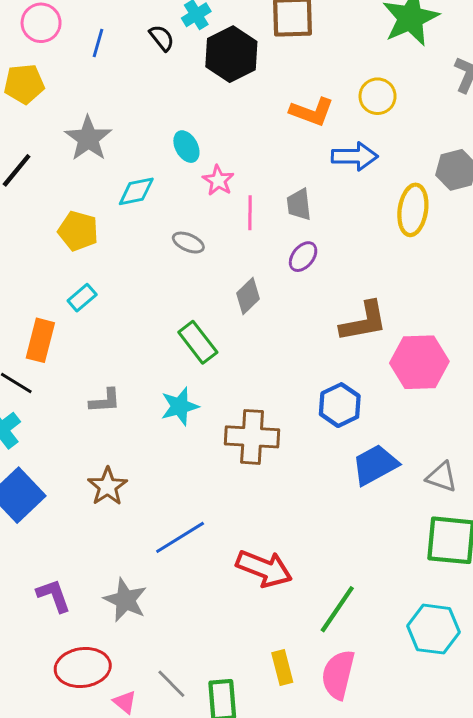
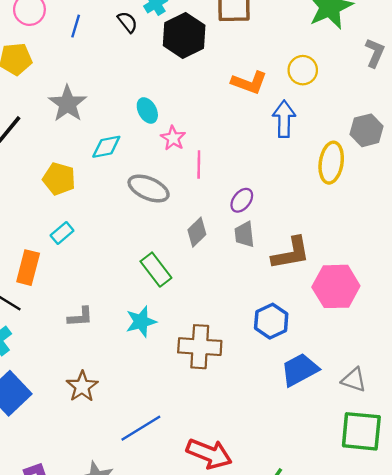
blue arrow: (355, 156) -> (284, 119), turned -90
gray trapezoid: (299, 204) -> (244, 234), moved
gray ellipse: (188, 243) -> (149, 188), size x1.6

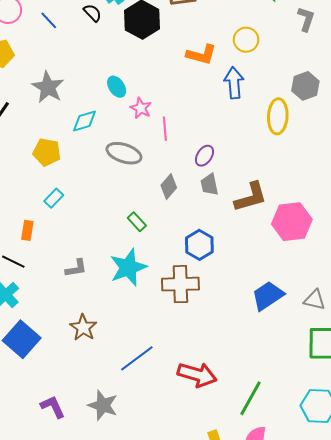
blue line: (76, 26) -> (49, 20), turned -54
orange rectangle: (28, 268) -> (27, 230), size x0.7
green rectangle: (156, 270) -> (137, 222), size x0.7
blue hexagon: (271, 321) -> (199, 245), moved
cyan star: (141, 322) -> (128, 267), size x1.4

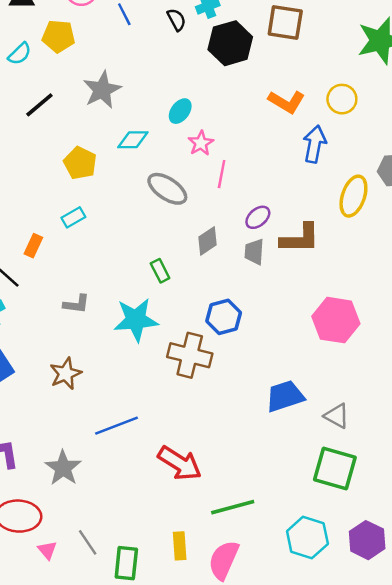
cyan ellipse: (117, 87) -> (180, 111), turned 55
brown L-shape: (251, 197) -> (300, 238), moved
green line: (250, 398) -> (233, 507), turned 30

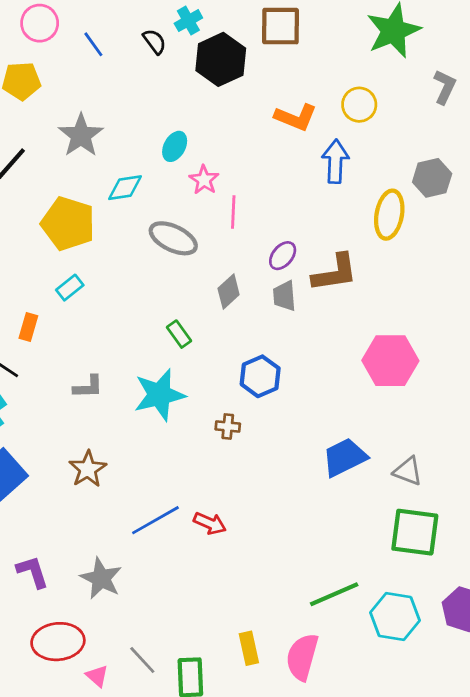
yellow pentagon: (80, 163) -> (68, 224), size x1.4
brown cross: (190, 355) -> (228, 426), size x0.5
red arrow: (180, 463) -> (210, 523), moved, size x0.6
green line: (233, 507) -> (334, 594), moved

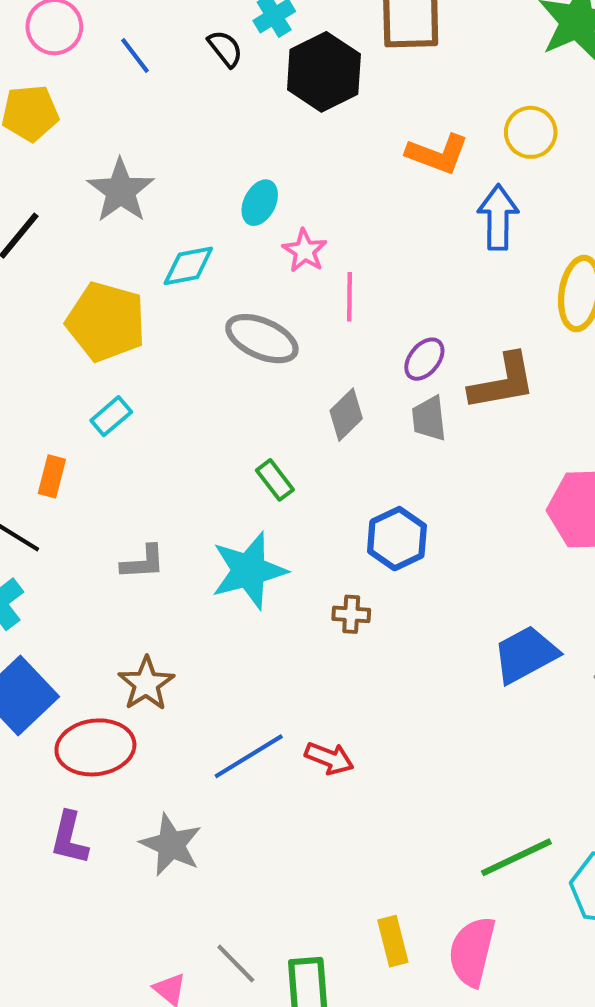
purple L-shape: (33, 572) -> (69, 838), turned -147
red ellipse: (58, 642) -> (95, 747), moved

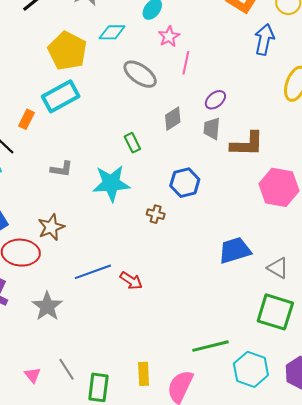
brown L-shape: (502, 382) -> (247, 144), moved
cyan rectangle: (111, 416) -> (61, 96), size x1.8

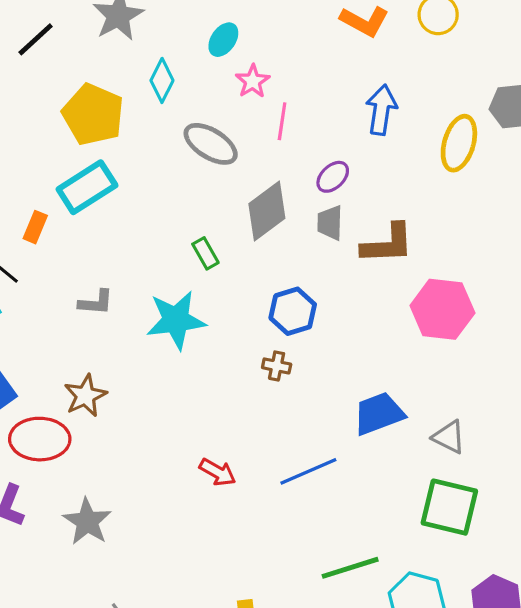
cyan diamond: (112, 32) -> (162, 80), turned -60
blue arrow: (264, 39) -> (381, 110), moved
gray diamond: (173, 119) -> (267, 211), size x1.5
brown cross: (156, 214) -> (277, 366), moved
blue line: (93, 272) -> (308, 471), moved

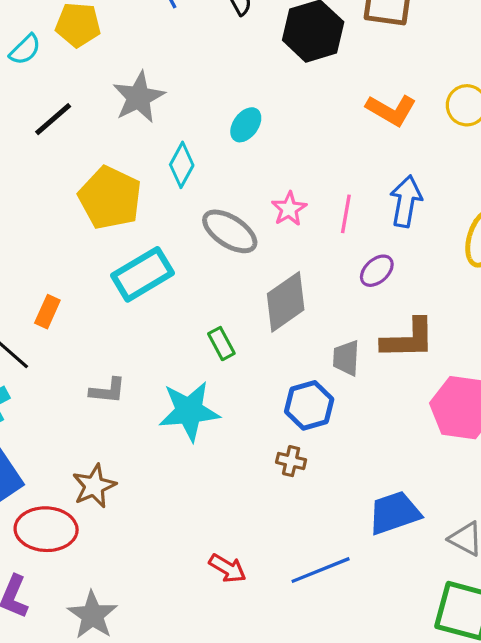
pink star: (253, 81) -> (289, 209), moved
pink line: (282, 121) -> (346, 214), moved
purple ellipse: (333, 177) -> (377, 271), moved
cyan rectangle: (87, 187) -> (142, 274), moved
gray trapezoid: (330, 223) -> (346, 358), moved

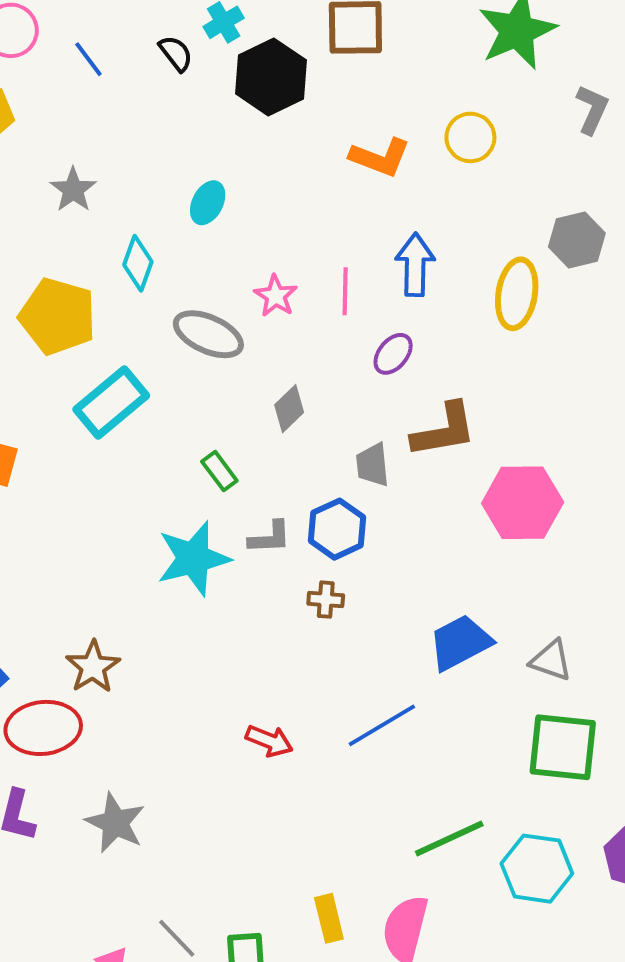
gray star: (139, 97) -> (73, 190), size x0.7
gray diamond: (286, 302) -> (289, 409), size x0.6
gray L-shape: (108, 391) -> (270, 537), moved

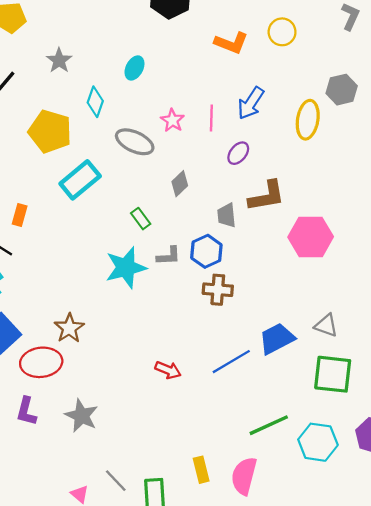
blue arrow: (415, 265) -> (251, 103), turned -148
brown cross: (326, 600) -> (218, 290), moved, size x1.5
blue trapezoid: (460, 642) -> (277, 339), moved

